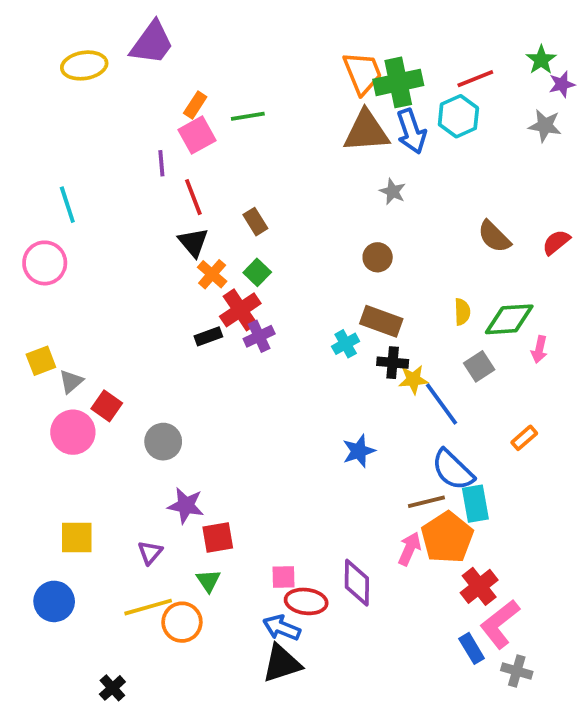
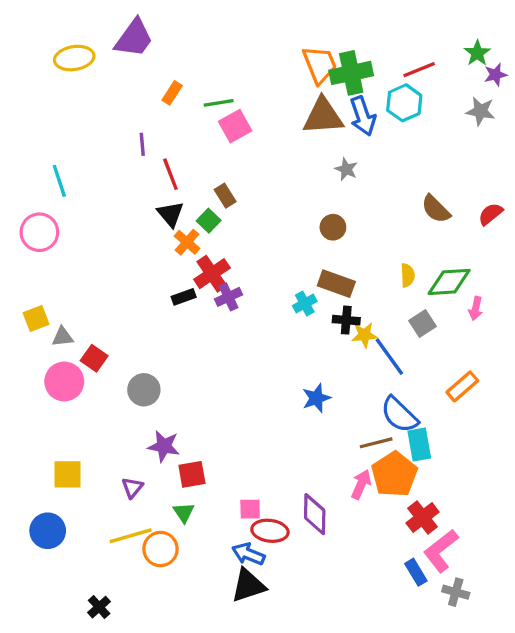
pink square: (197, 135) -> (235, 126), moved
green square: (257, 272) -> (209, 221), moved
gray triangle: (71, 381) -> (63, 337), turned 35
orange rectangle: (524, 438) -> (462, 386), size x1.4

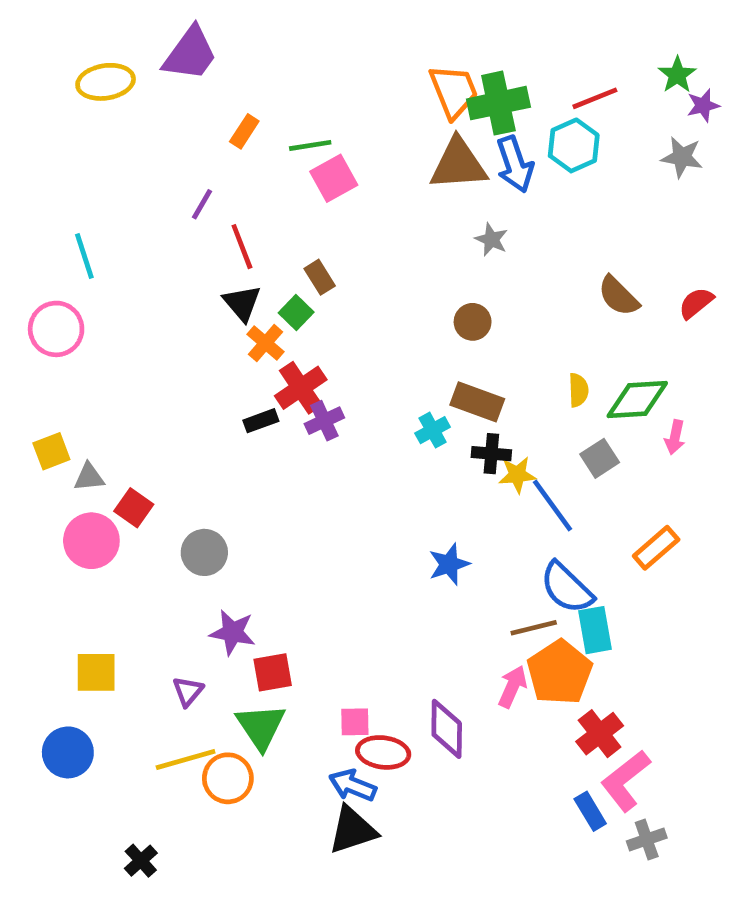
purple line: (142, 144) -> (202, 204), turned 35
green triangle: (184, 513) -> (261, 727), size x1.6
gray cross: (456, 592) -> (647, 839), turned -35

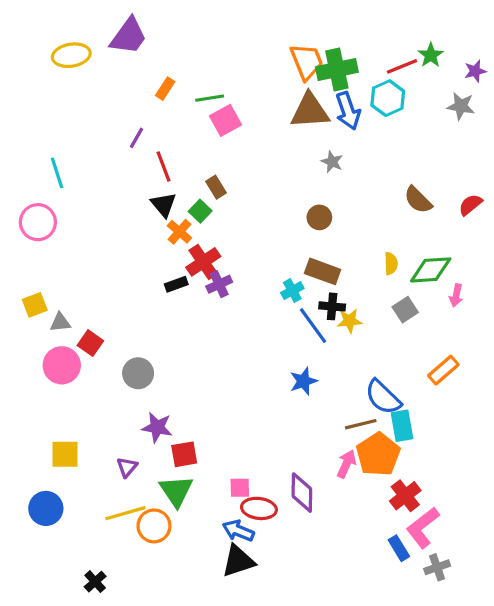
green star: (677, 75) -> (431, 55), moved
blue line: (553, 505) -> (313, 326), moved

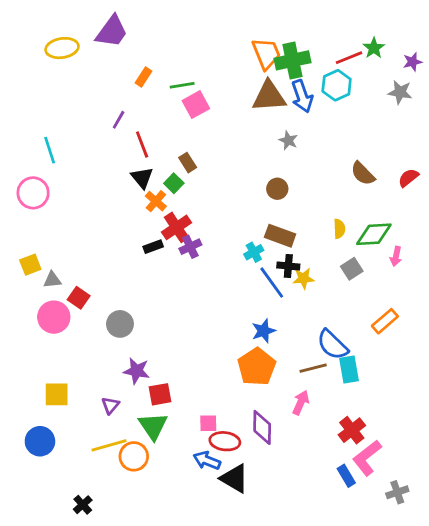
orange pentagon: (378, 454) -> (257, 367), moved
black triangle: (238, 561) -> (235, 478), moved, turned 48
gray cross: (437, 567) -> (397, 492), moved

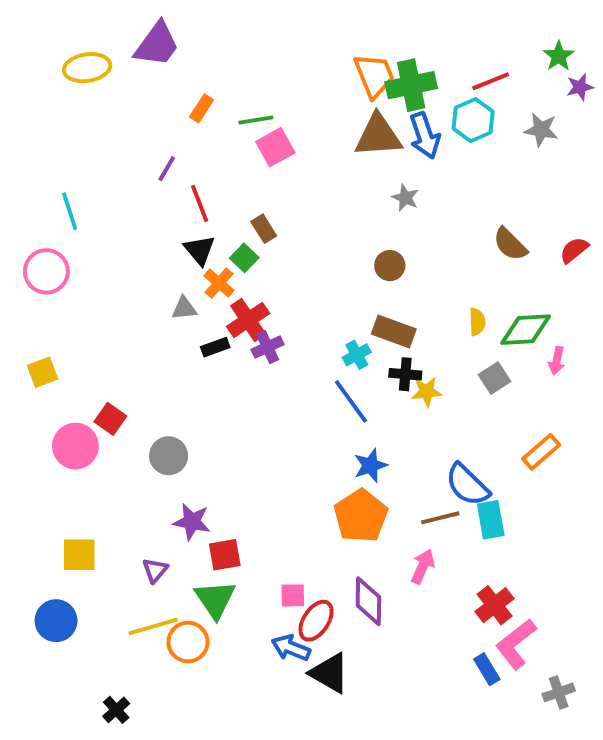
green star: (374, 48) -> (559, 56), moved
gray star: (400, 92) -> (541, 130), moved
gray triangle: (52, 280) -> (184, 308), moved
blue line: (272, 283) -> (351, 401), moved
red ellipse: (225, 441) -> (316, 621), turned -64

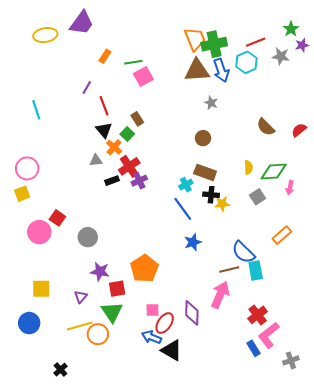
gray star: (541, 130) -> (281, 56), moved
pink circle: (46, 271) -> (27, 168), moved
orange pentagon: (361, 516) -> (144, 268), moved
pink arrow: (423, 566) -> (220, 295), size x1.5

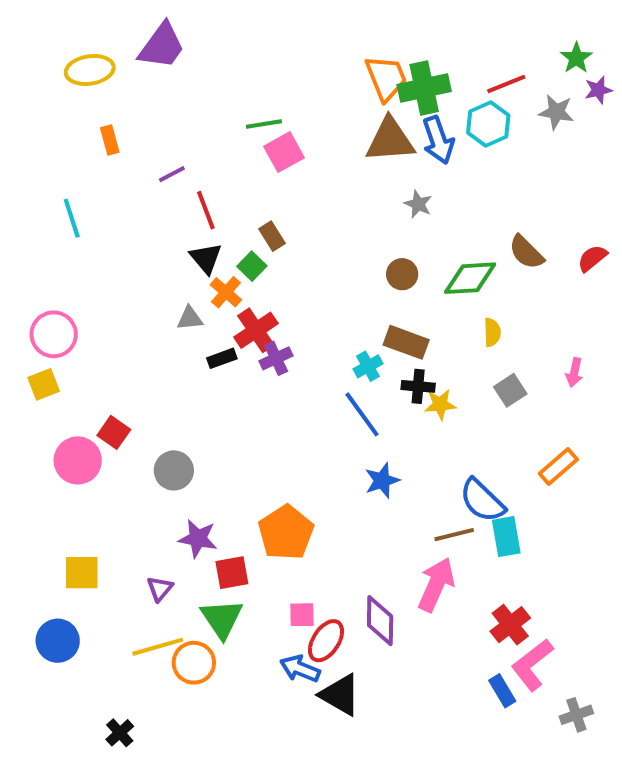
orange rectangle: (105, 56) -> (110, 140), moved, turned -48
purple line: (87, 88) -> (172, 174), turned 32
green diamond: (274, 171) -> (470, 278), moved

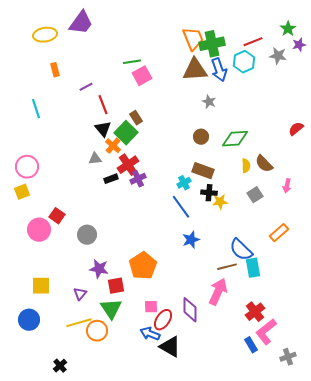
brown semicircle: (526, 252) -> (264, 164), moved
green square: (252, 266) -> (126, 133), size x1.6

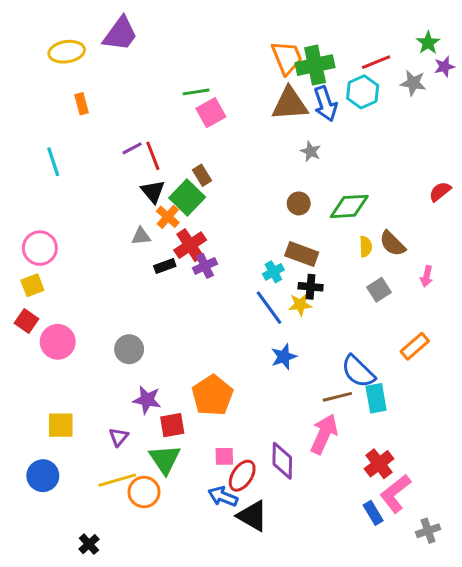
purple line: (86, 87) -> (132, 148), moved
yellow star: (220, 202) -> (300, 305), moved
red square: (57, 216) -> (26, 321), moved

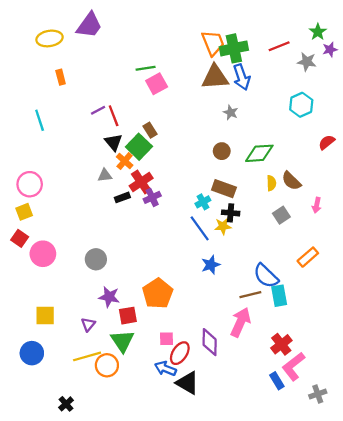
cyan hexagon: (363, 92) -> (301, 105), moved

